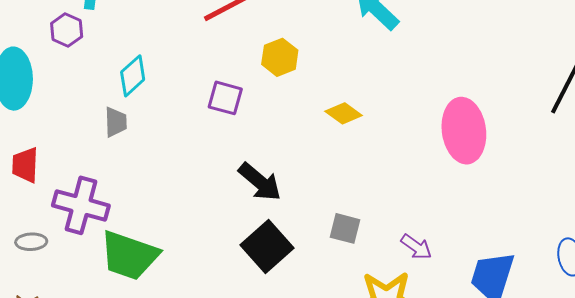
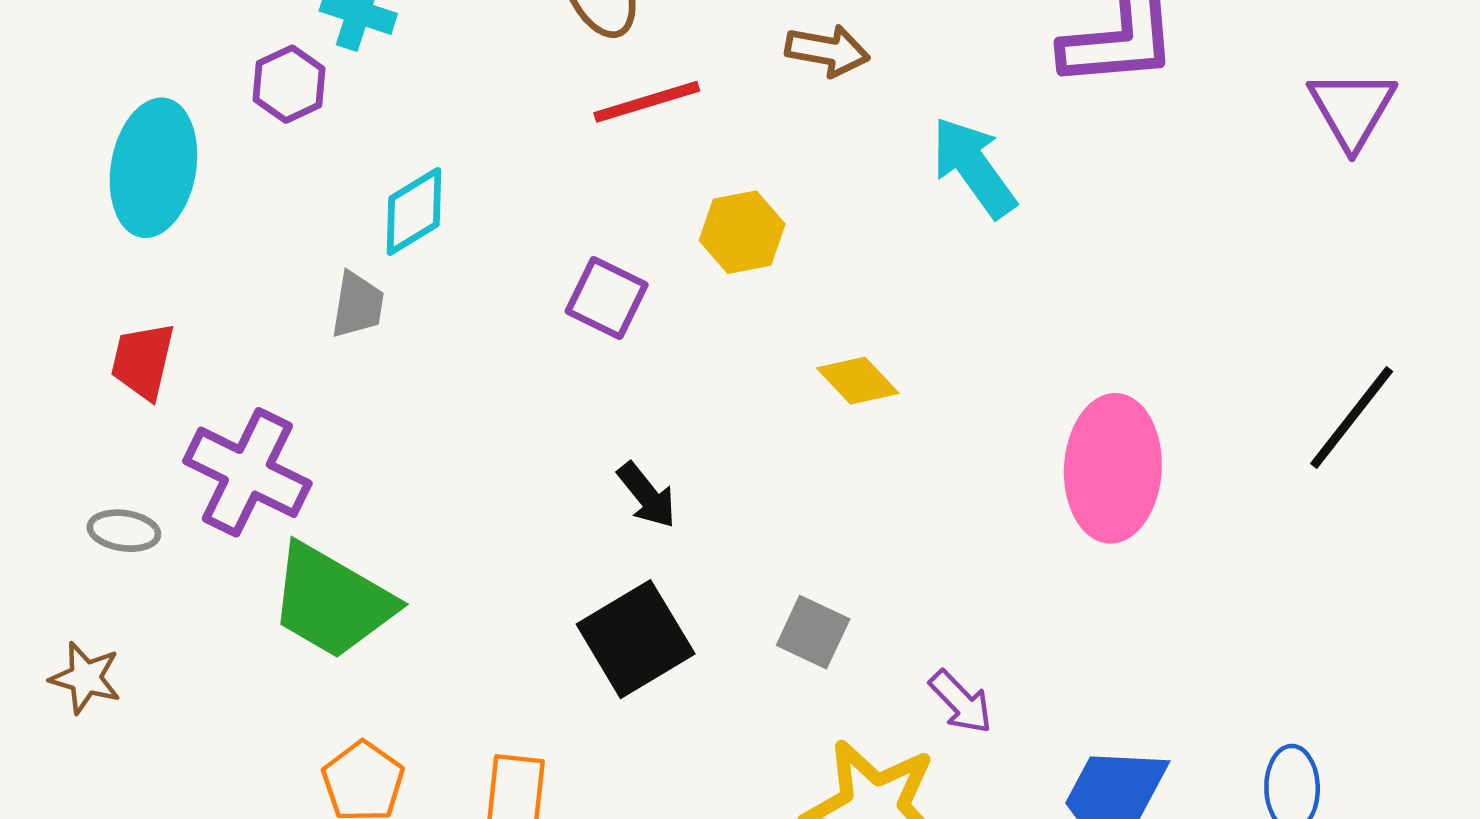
black arrow: (260, 182) -> (647, 495), size x0.7

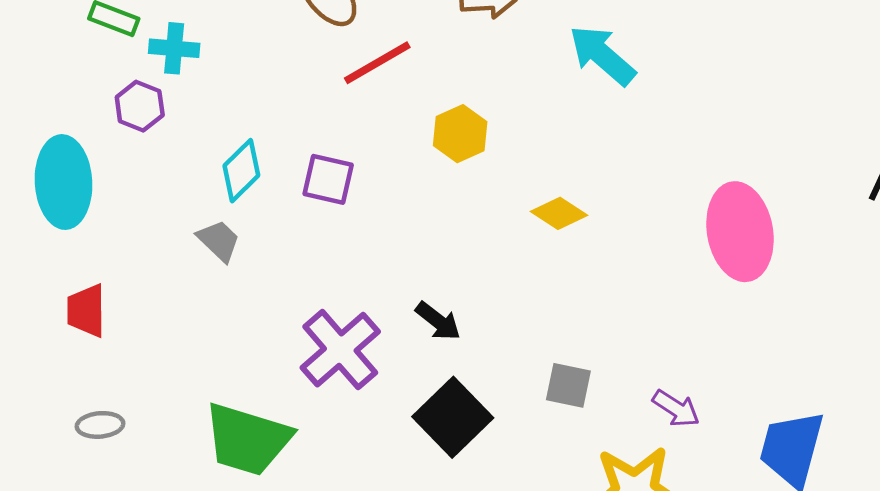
purple square: (607, 298) -> (328, 179), moved
gray trapezoid: (358, 305) -> (219, 241), turned -42
purple cross: (247, 472) -> (340, 350), moved, turned 36

